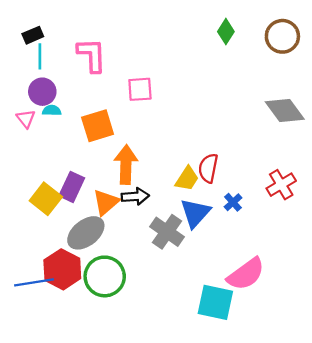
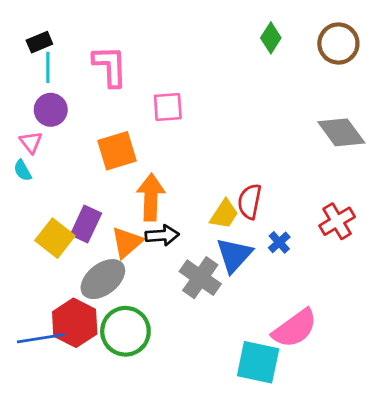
cyan semicircle: (52, 110) -> (23, 170), moved, turned -120

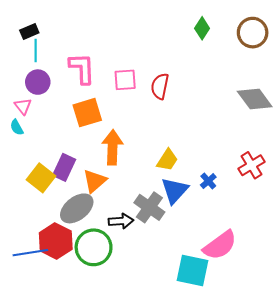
pink L-shape: (110, 66) -> (82, 68), moved
red semicircle: (250, 201) -> (160, 86), moved
black arrow: (162, 235) -> (121, 221), moved

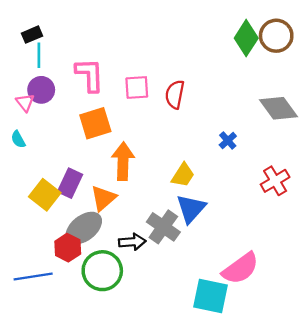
green diamond: (202, 28) -> (246, 38), moved, size x1.4
pink triangle: (23, 106) -> (25, 103), moved
blue cross: (208, 181) -> (228, 141), moved
red hexagon: (56, 241) -> (68, 248), moved, size x0.7

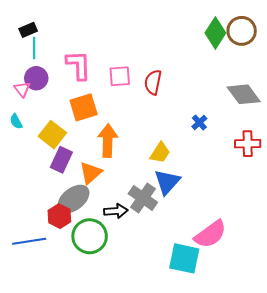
red cross: (275, 181) -> (248, 144), moved, turned 30
yellow square: (45, 195) -> (52, 135), moved

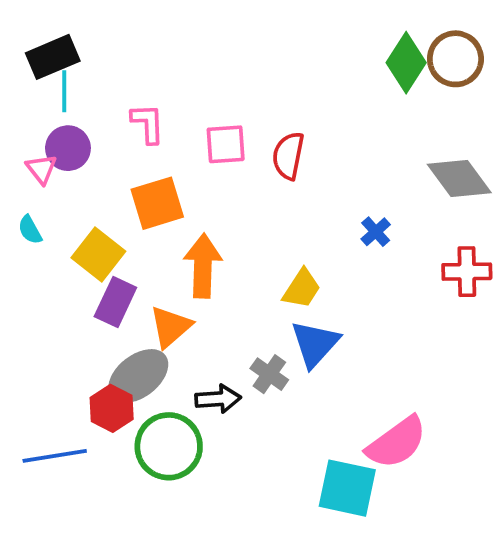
black rectangle: (28, 30) -> (53, 57), size x1.5
pink L-shape: (79, 65) -> (148, 123), size x0.7
gray cross: (143, 198) -> (269, 374), size x0.7

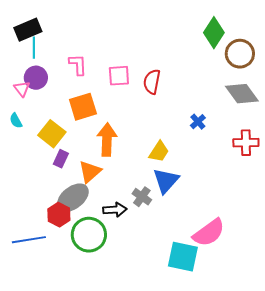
brown circle: (455, 59) -> (240, 54), moved
purple rectangle: (115, 302) -> (61, 159), size x0.7

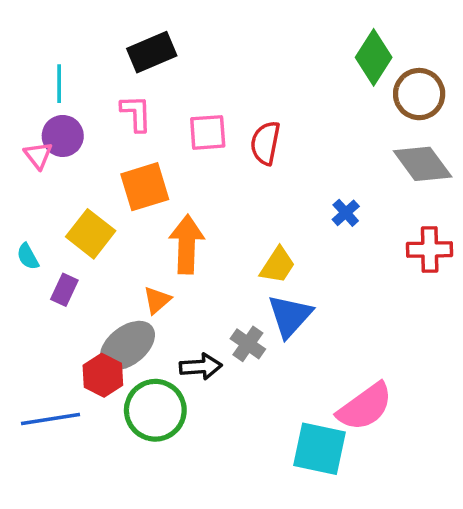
black rectangle: (28, 30) -> (152, 52), moved
cyan semicircle: (16, 121) -> (28, 257), moved
purple rectangle: (61, 159) -> (64, 290), moved
orange triangle: (90, 172) -> (157, 300), size x0.7

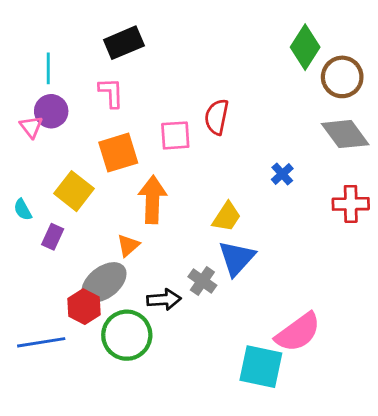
pink square: (208, 132) -> (175, 135), moved

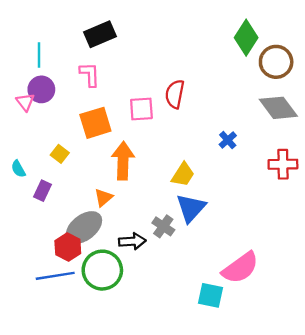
yellow square: (74, 191) -> (60, 154), size x0.6
blue line: (41, 342) -> (55, 276), moved
cyan square: (261, 367) -> (210, 295), size x0.7

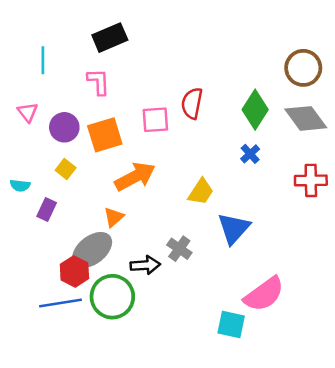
green diamond: (246, 38) -> (255, 110), moved
purple circle: (41, 89) -> (64, 127), moved
orange arrow: (123, 161) -> (135, 177), turned 60
cyan semicircle: (18, 169) -> (20, 185), turned -54
blue triangle: (191, 208) -> (234, 228), moved

